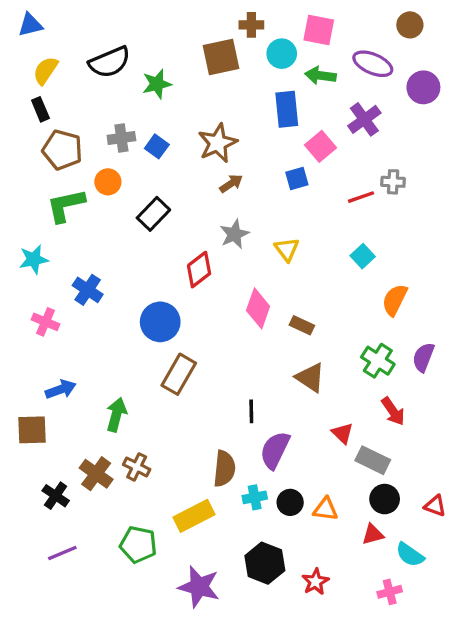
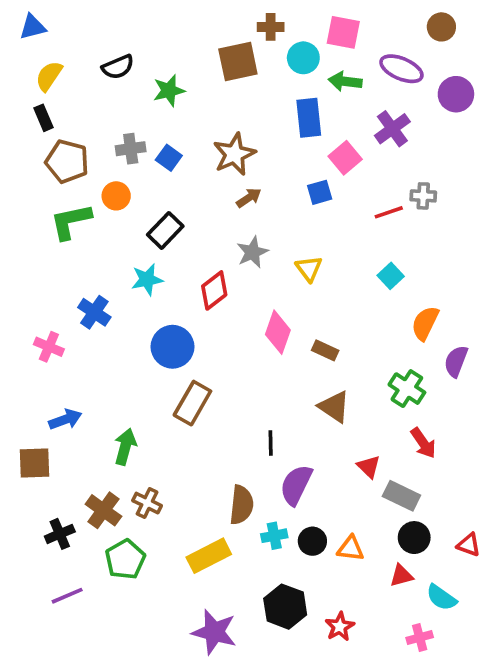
black semicircle: (110, 62) -> (118, 67), size x0.7
cyan star: (34, 259) -> (147, 280), moved
purple semicircle: (423, 357) -> (456, 361), moved
black cross: (56, 496) -> (60, 534), turned 32
green pentagon: (138, 545) -> (125, 559), moved, turned 30

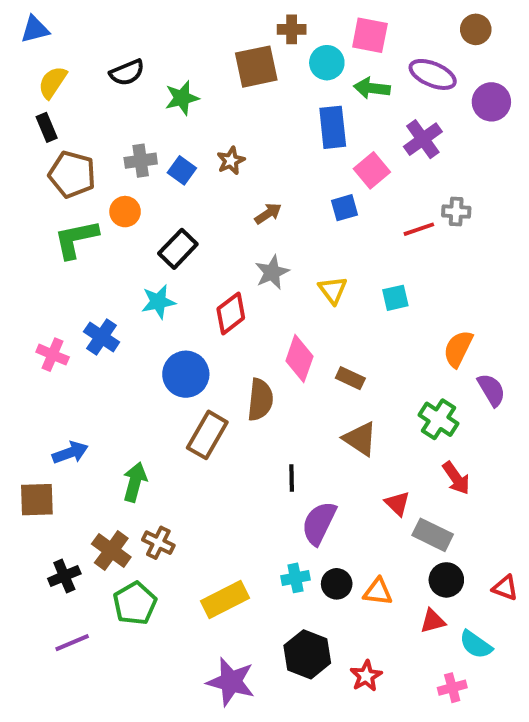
brown star: (234, 154) -> (231, 161), moved, size x0.6
cyan square: (391, 276) -> (395, 298), moved, turned 30
pink cross: (49, 347) -> (53, 355), moved
purple semicircle: (456, 361) -> (491, 390), turned 128
brown semicircle: (242, 505) -> (260, 400), moved

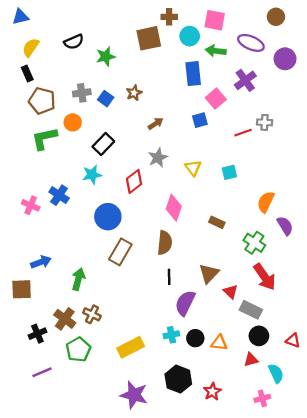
brown rectangle: (350, 378) -> (217, 222), moved
brown semicircle: (260, 400) -> (165, 243), moved
brown triangle: (360, 439) -> (209, 273), moved, turned 40
red arrow: (456, 478) -> (265, 277), size x1.4
cyan semicircle: (476, 645) -> (276, 373), turned -150

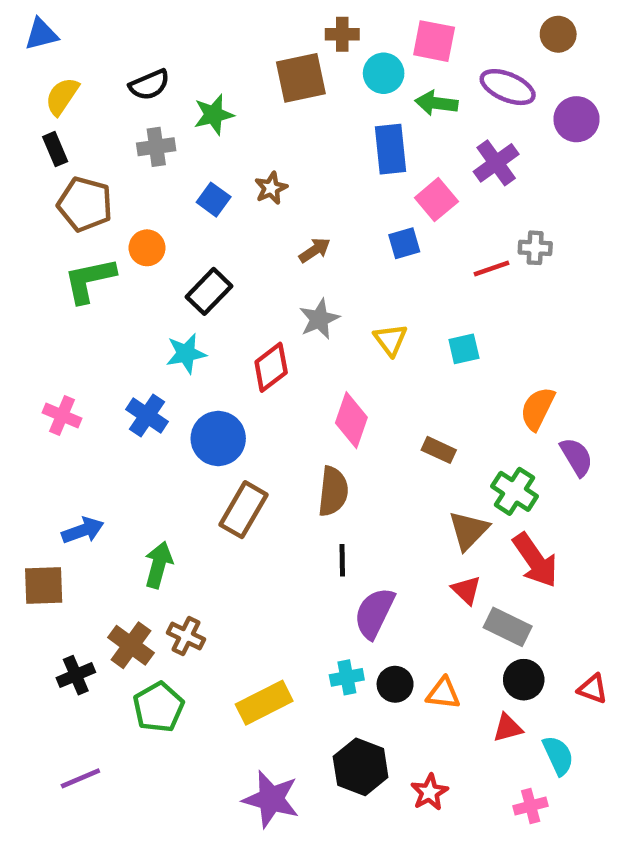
gray cross: (82, 93) -> (156, 147), moved
blue cross: (59, 195) -> (147, 416), moved
brown triangle: (209, 273) -> (469, 530), moved
purple line: (42, 372) -> (80, 778), moved

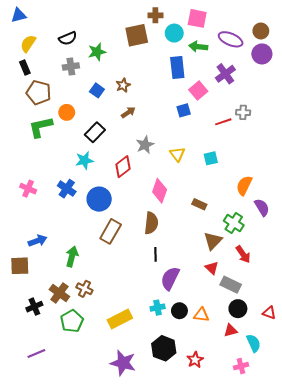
brown circle: (558, 34) -> (261, 31), moved
brown arrow: (315, 250) -> (128, 112), moved
red arrow: (535, 560) -> (243, 254), size x0.7

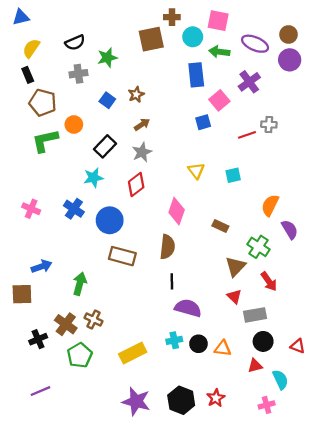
gray star: (145, 145) -> (142, 152), moved
brown rectangle: (111, 231) -> (122, 256), turned 75
purple semicircle: (170, 278) -> (188, 308), turned 80
gray rectangle: (231, 285) -> (255, 315), turned -36
black hexagon: (164, 348) -> (181, 400), moved

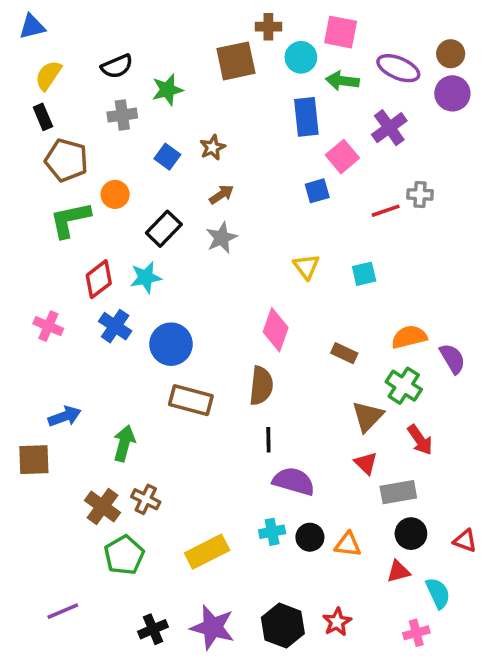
red diamond: (136, 185) -> (99, 279), moved
orange semicircle: (270, 205) -> (409, 337), moved, turned 50
black cross: (38, 339) -> (153, 629), moved

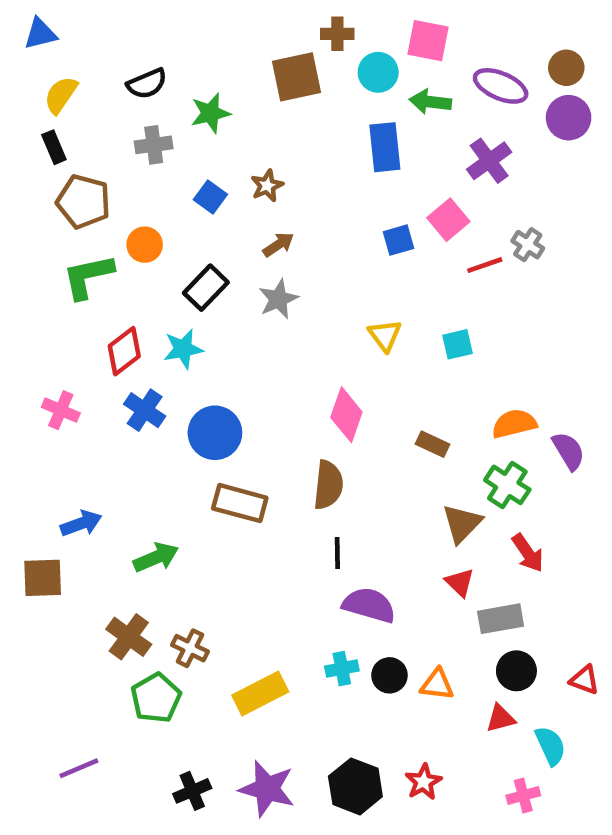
pink square: (342, 157) -> (448, 220), moved
gray cross: (420, 194) -> (528, 245), turned 30
green arrow: (124, 443) -> (156, 557), turned 52
brown cross: (146, 499) -> (190, 648), moved

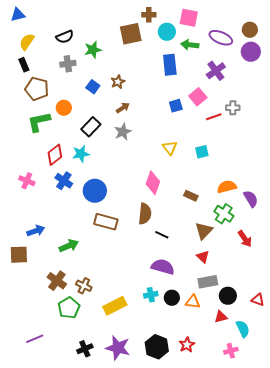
gray cross: (528, 245) -> (233, 108), turned -32
black line: (337, 553) -> (162, 235), moved, turned -64
red arrow: (528, 553) -> (245, 239), moved
gray rectangle: (501, 619) -> (208, 282), moved

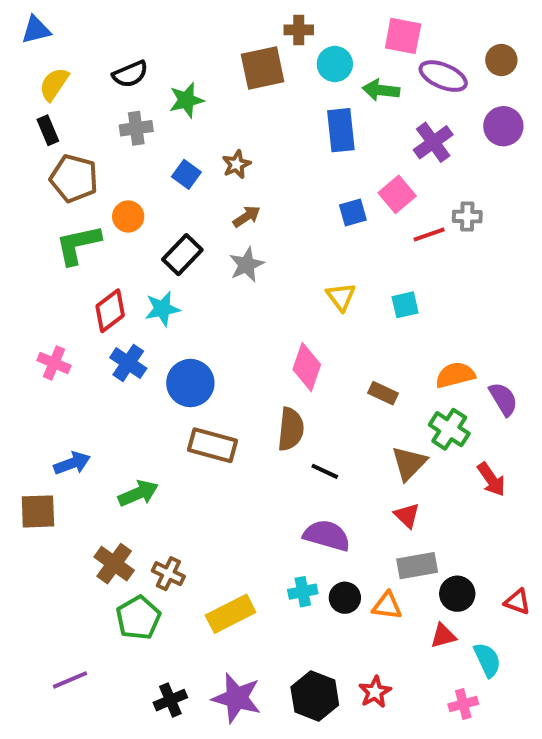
pink square: (189, 18) -> (403, 36), moved
purple circle: (251, 52) -> (503, 126), moved

